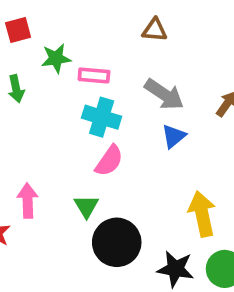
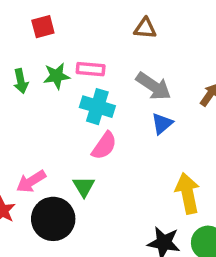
red square: (18, 30) -> (43, 27), moved
green star: (56, 58) -> (57, 76), moved
pink arrow: (28, 201) -> (31, 181), turned -120
black circle: (117, 242) -> (53, 219), moved

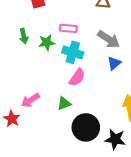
green star: (57, 76) -> (47, 43), moved
green triangle: (84, 187) -> (64, 103), turned 40
black circle: (53, 219) -> (86, 127), moved

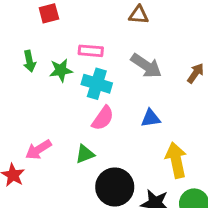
blue triangle: (114, 63) -> (151, 118), moved, turned 32

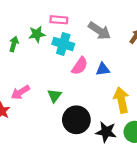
green arrow: (29, 61) -> (14, 44), moved, turned -152
pink semicircle: (103, 118) -> (80, 66), moved
green triangle: (85, 154) -> (54, 96), turned -32

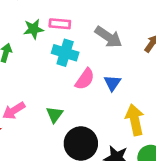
green star: (37, 34) -> (34, 29), moved
blue triangle: (103, 69) -> (112, 83), turned -48

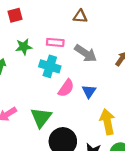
pink rectangle: (60, 24) -> (55, 42), moved
green triangle: (55, 115) -> (41, 117), size x1.5

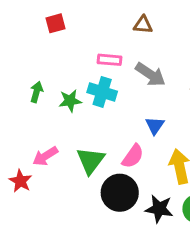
green star: (24, 47) -> (70, 101), moved
pink semicircle: (66, 88) -> (133, 156), moved

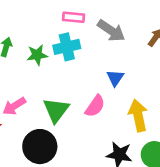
cyan cross: (102, 92) -> (67, 47), turned -30
black circle: (120, 193) -> (40, 147), moved

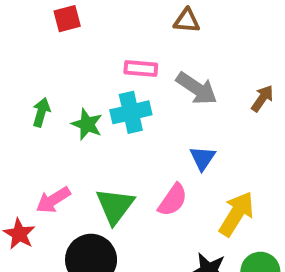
green star: (37, 55) -> (87, 124), turned 30
yellow arrow: (138, 116) -> (236, 214), turned 44

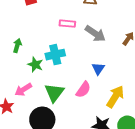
cyan cross: (131, 112) -> (55, 55), moved
green star: (87, 124) -> (35, 65), moved

